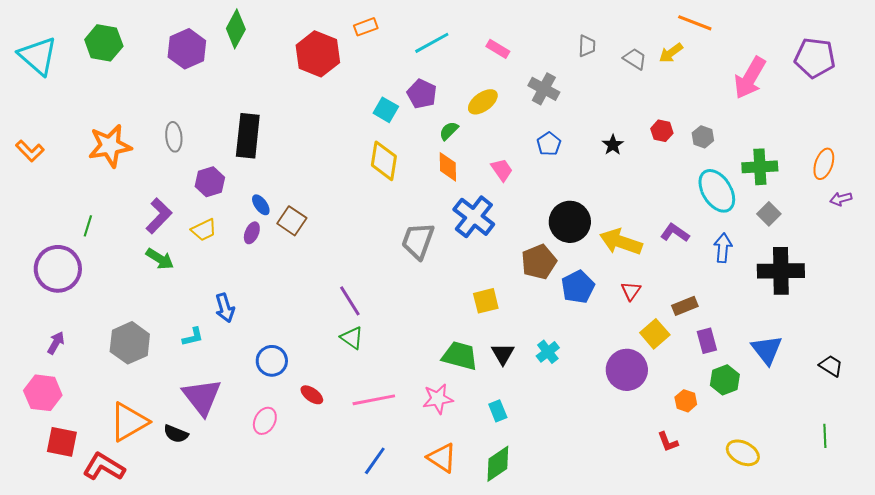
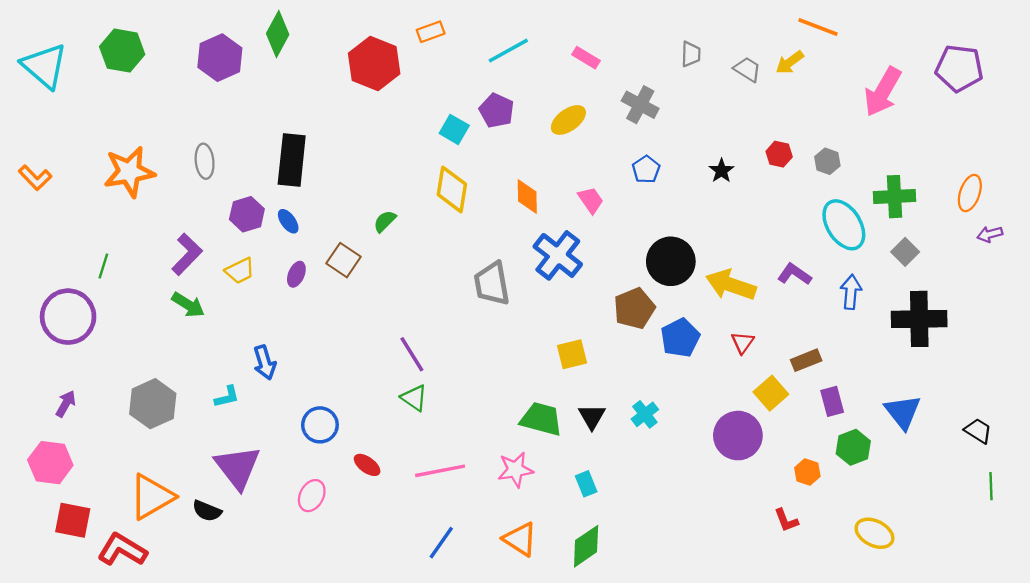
green semicircle: (449, 131) -> (385, 221), moved
blue ellipse: (261, 205) -> (288, 221), moved
gray trapezoid: (418, 241) -> (492, 284), turned -30
green line: (825, 436) -> (991, 486), moved

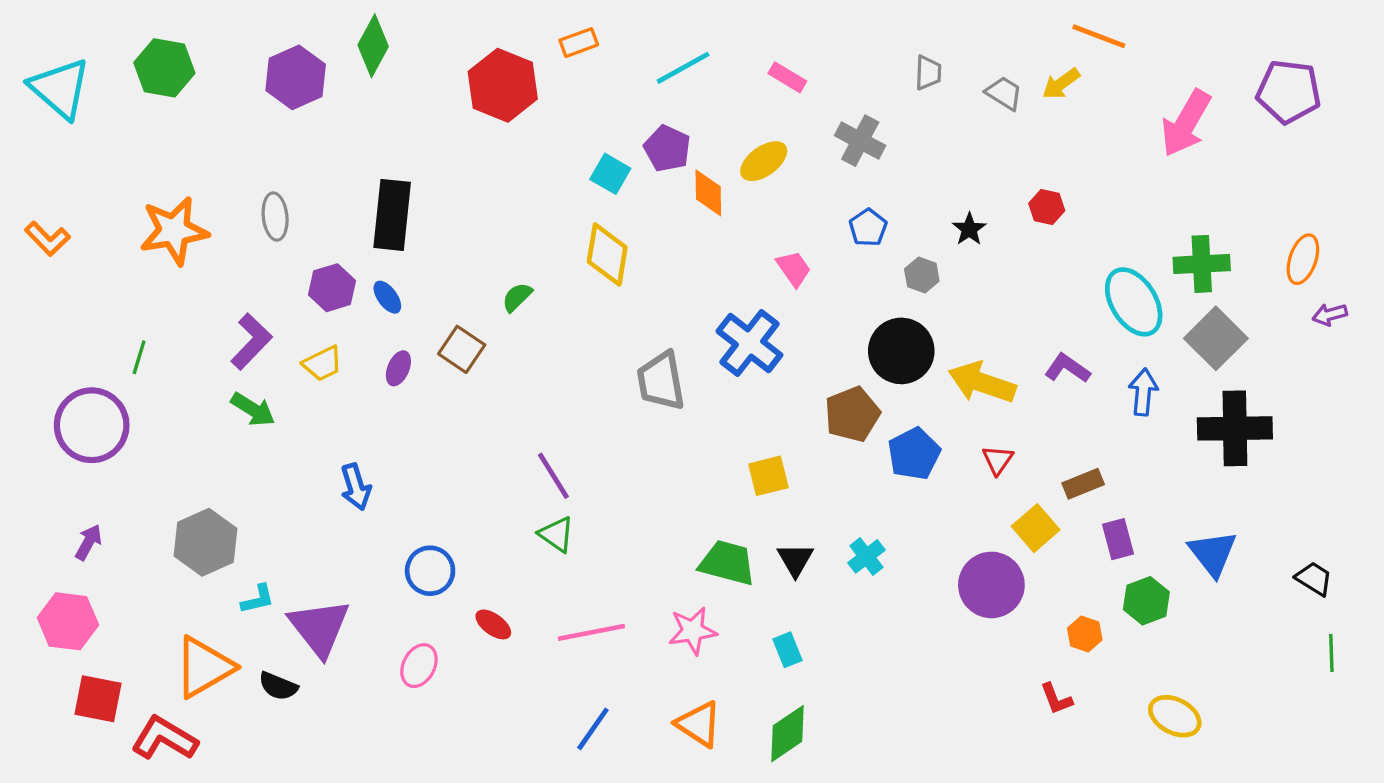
gray hexagon: (827, 161) -> (922, 275), moved
orange diamond: (527, 197) -> (708, 193), moved
gray square: (905, 252) -> (1216, 338), size x1.6
cyan L-shape: (227, 397) -> (258, 599), moved

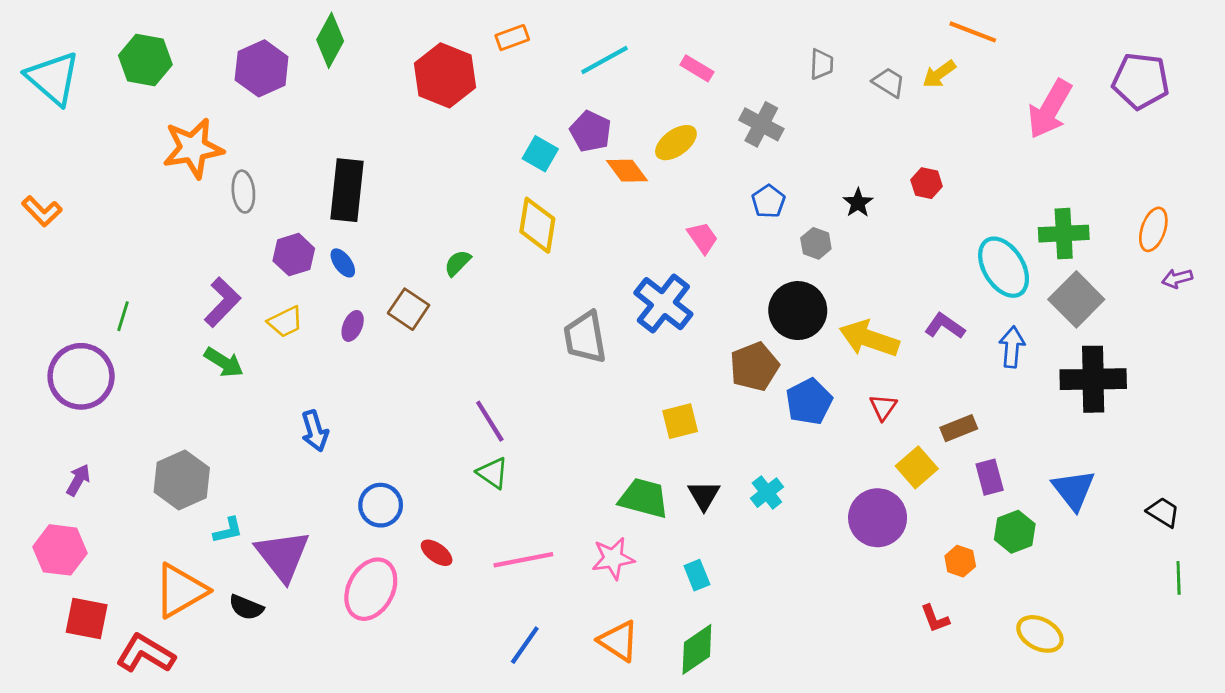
orange diamond: (708, 193) -> (627, 171), turned -36
orange star: (174, 231) -> (193, 148), moved
pink ellipse: (419, 666) -> (371, 589), size x1.6

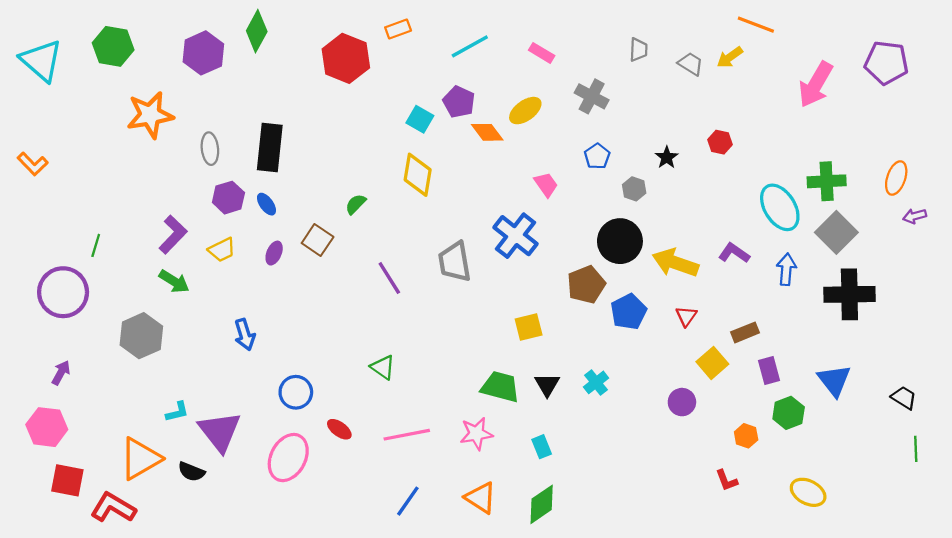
gray ellipse: (243, 192) -> (210, 149), moved
purple line: (490, 421) -> (389, 278), moved
gray hexagon: (182, 480) -> (141, 336), moved
purple circle: (878, 518) -> (682, 402), size x0.6

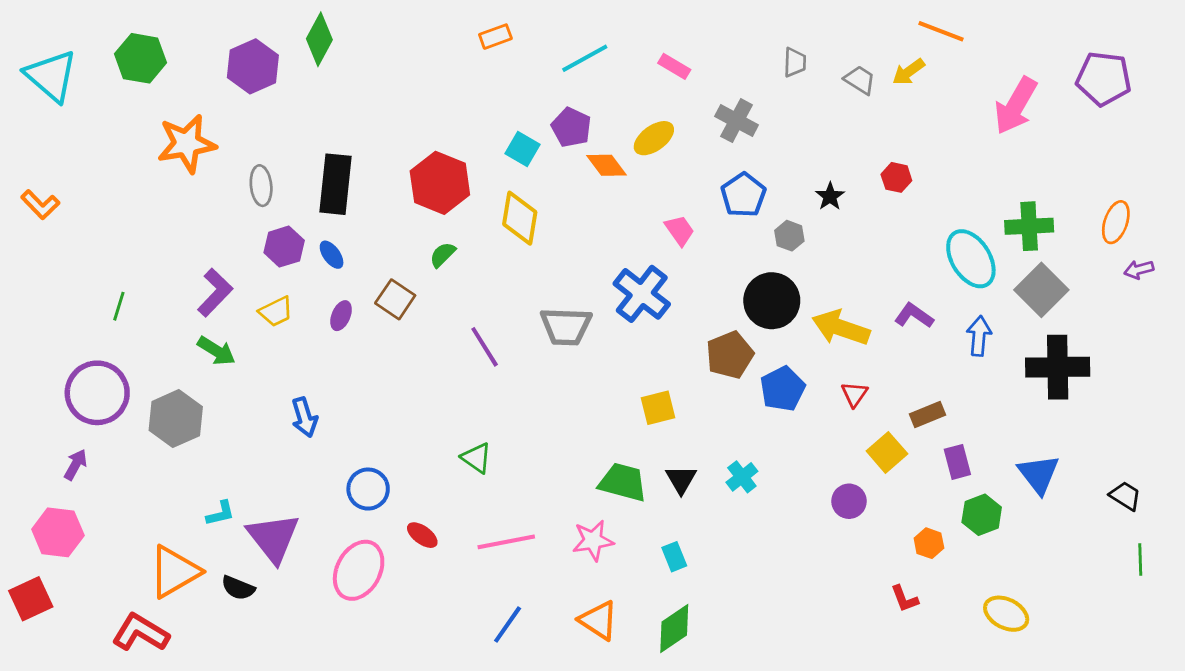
red hexagon: (346, 58) -> (440, 183), moved
blue pentagon: (597, 156) -> (743, 195), size x1.4
gray trapezoid: (455, 262) -> (566, 326), turned -78
purple circle: (63, 292) -> (97, 393), moved
red square: (67, 480) -> (31, 599), moved, turned -36

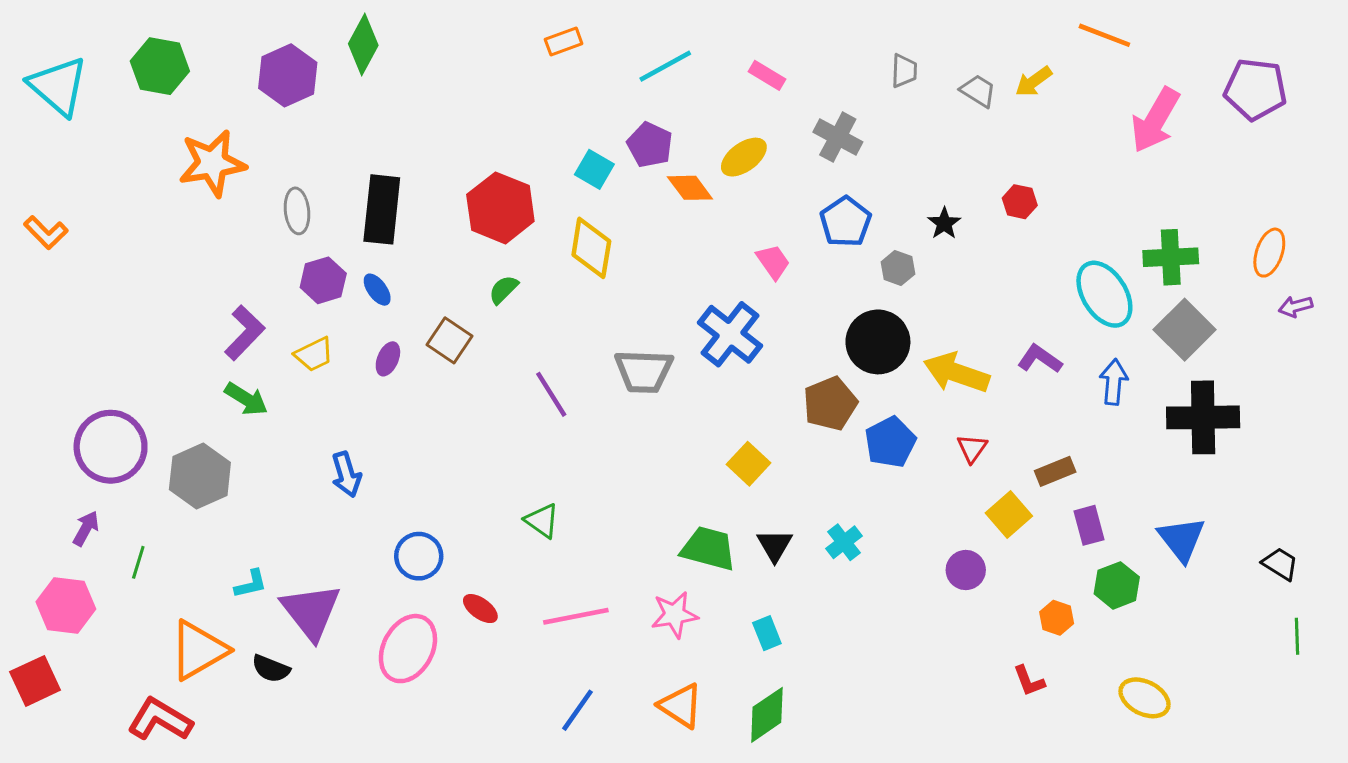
orange line: (941, 31) -> (1104, 35), moved
green line: (119, 306) -> (138, 562), moved
yellow square: (658, 408) -> (748, 464), turned -33

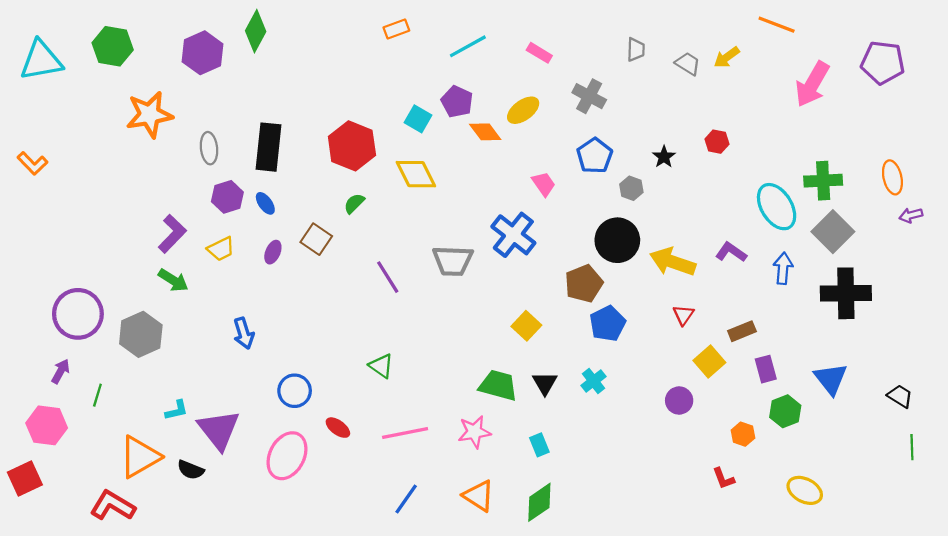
cyan triangle: (58, 86) -> (41, 60), turned -51
yellow diamond: (591, 248) -> (416, 174), turned -36
orange ellipse: (1269, 253) -> (892, 177), turned -32
blue pentagon: (890, 442) -> (608, 324), moved

